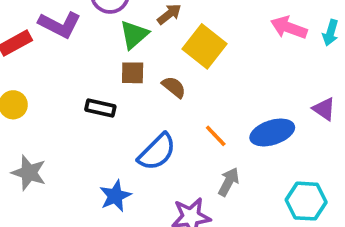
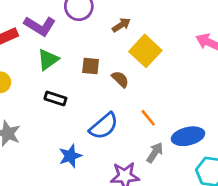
green triangle: (134, 35) -> (48, 60), moved
black rectangle: (100, 108) -> (55, 98), moved
blue ellipse: (272, 132) -> (188, 136), moved

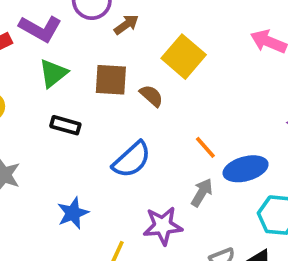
brown arrow: (121, 25) -> (126, 25), moved
brown square: (91, 66) -> (111, 80), size x1.4
orange line: (148, 118) -> (205, 147), moved
blue star: (70, 156) -> (73, 213), moved

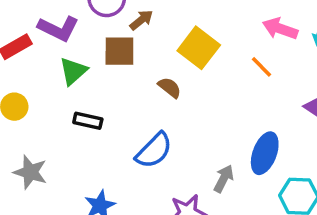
brown square: (111, 80) -> (119, 51), moved
orange line: (205, 147) -> (262, 67), moved
blue ellipse: (246, 169) -> (265, 153), turned -51

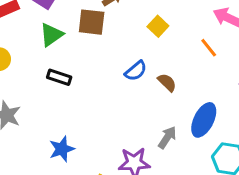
yellow square: (199, 48) -> (158, 26), size x0.6
brown semicircle: (170, 88) -> (167, 82), moved
blue semicircle: (154, 150) -> (136, 71), moved, size x0.7

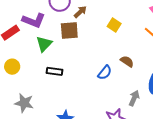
blue semicircle: (136, 71) -> (105, 73), moved

